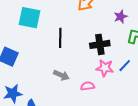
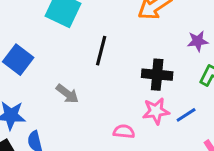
pink star: (105, 68) -> (156, 111), turned -30
gray arrow: (61, 75) -> (67, 94), moved

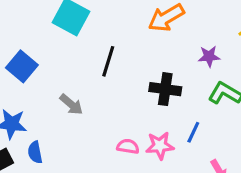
pink star: (156, 111) -> (160, 146), moved
blue line: (186, 115) -> (193, 132), turned -35

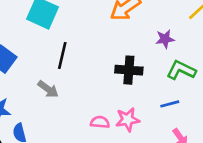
black line: (108, 61) -> (62, 55), moved
blue line: (193, 132) -> (170, 104), moved, turned 54

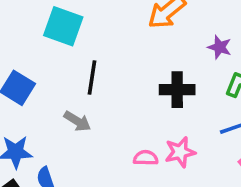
purple star: (165, 39) -> (220, 47), turned 30

